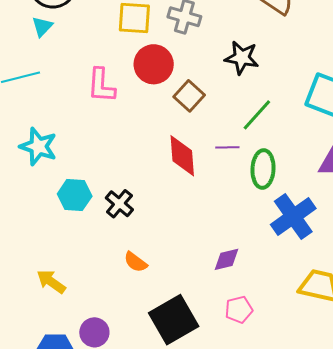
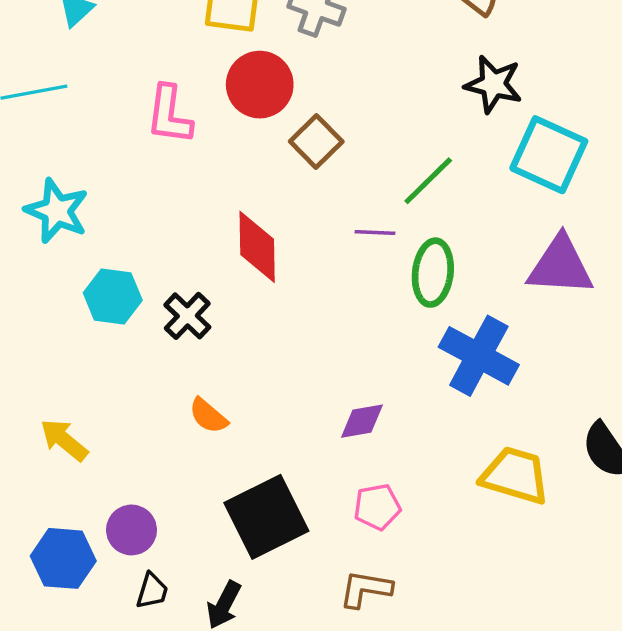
black star: (242, 58) -> (493, 84), moved
red diamond: (182, 156) -> (257, 247), moved
blue cross: (293, 216) -> (479, 356), turned -30

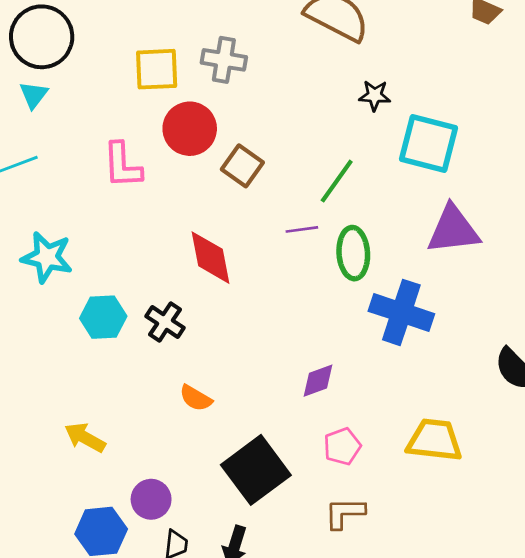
black star: (493, 84) -> (375, 96), size x0.7
yellow trapezoid: (515, 475) -> (434, 440), moved

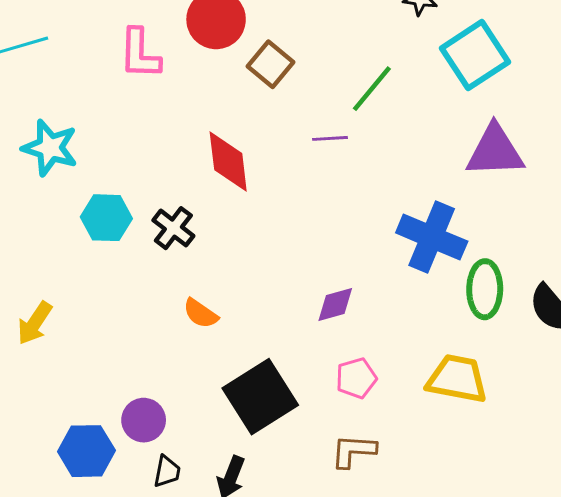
cyan square: (428, 143) -> (475, 55), turned 38
green ellipse: (353, 253) -> (485, 289), moved
yellow arrow: (85, 438) -> (35, 323), moved, turned -90

